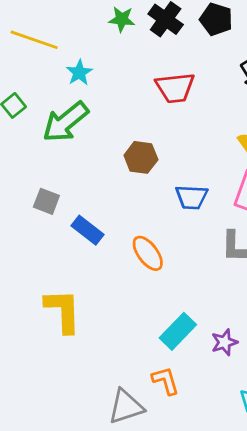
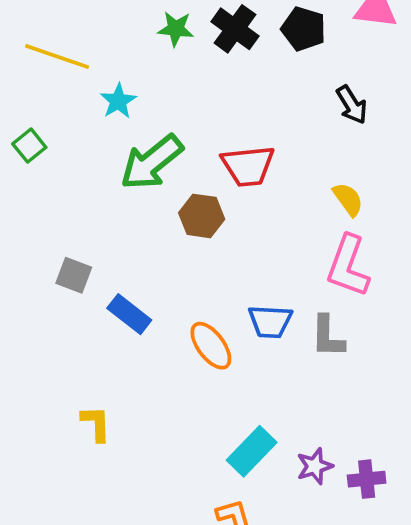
red trapezoid: (175, 88) -> (248, 166), moved
green arrow: (66, 122) -> (152, 162), moved
blue trapezoid: (192, 197) -> (270, 322), moved
yellow L-shape: (63, 311) -> (96, 423), size x0.6

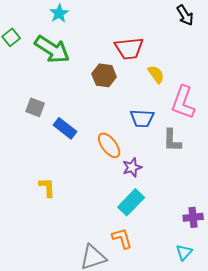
green arrow: (152, 162) -> (52, 49), moved, turned -108
yellow semicircle: (348, 199) -> (156, 74), moved
blue trapezoid: (270, 322) -> (142, 118), moved
purple star: (315, 466) -> (132, 167), moved

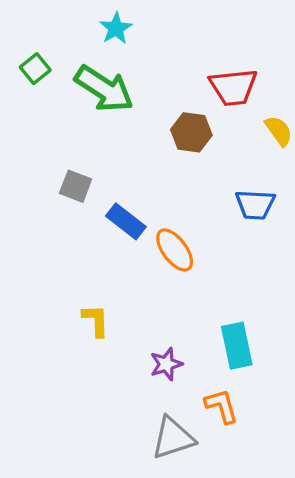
orange ellipse: (109, 145) -> (175, 250), moved
purple star: (132, 167) -> (166, 364), moved
cyan rectangle: (131, 202) -> (237, 346), turned -56

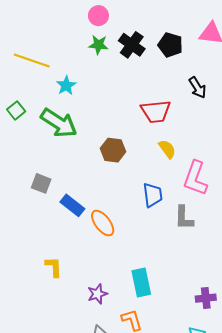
red trapezoid: (233, 87) -> (156, 112), moved
blue trapezoid: (255, 205) -> (153, 195), turned -100

